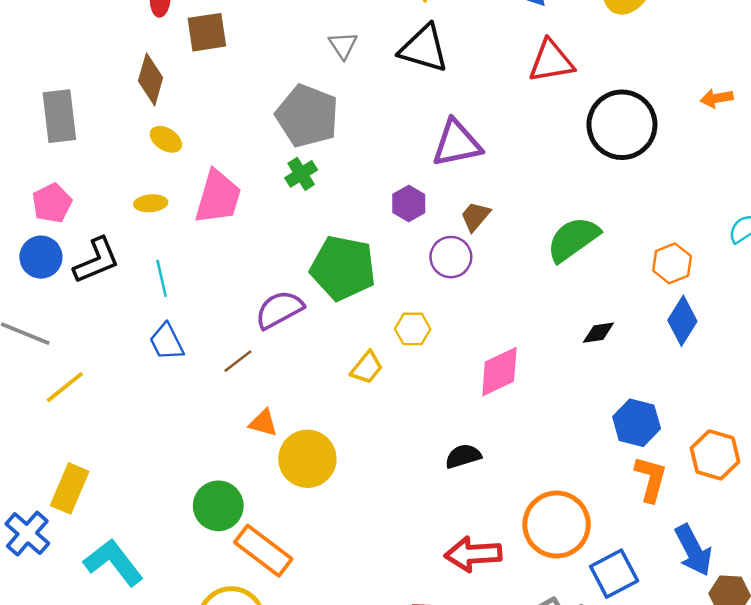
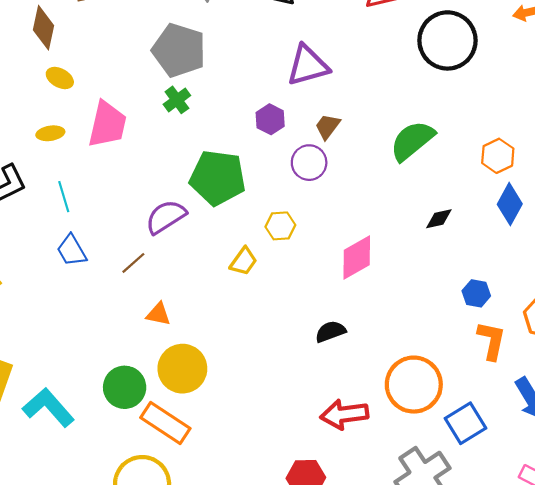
blue hexagon: (637, 423) -> (476, 293), size x0.7
yellow circle: (307, 459) -> (182, 369), moved
cyan L-shape: (113, 562) -> (48, 408), moved

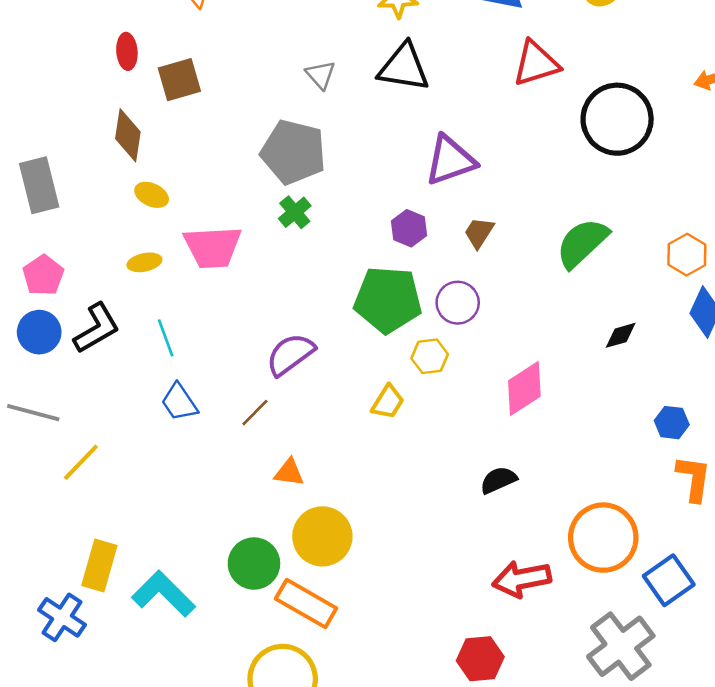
pink trapezoid: (107, 124) -> (213, 247), turned 78
purple circle: (309, 163) -> (458, 303), moved
green pentagon: (218, 178) -> (388, 300), moved

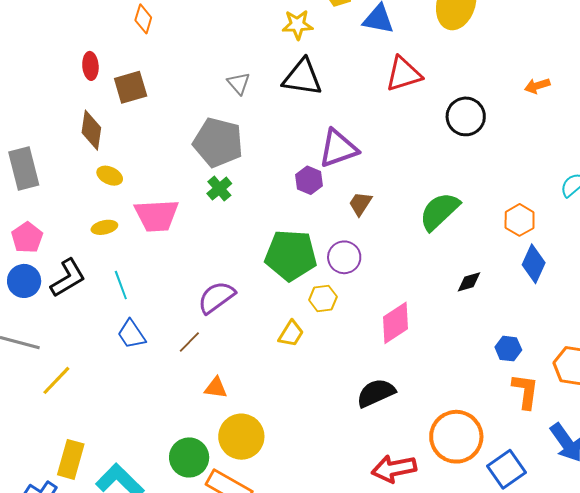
black circle: (617, 119) -> (466, 116), size x0.7
purple hexagon: (409, 228) -> (309, 180), moved
black semicircle: (498, 480) -> (376, 393), size x1.4

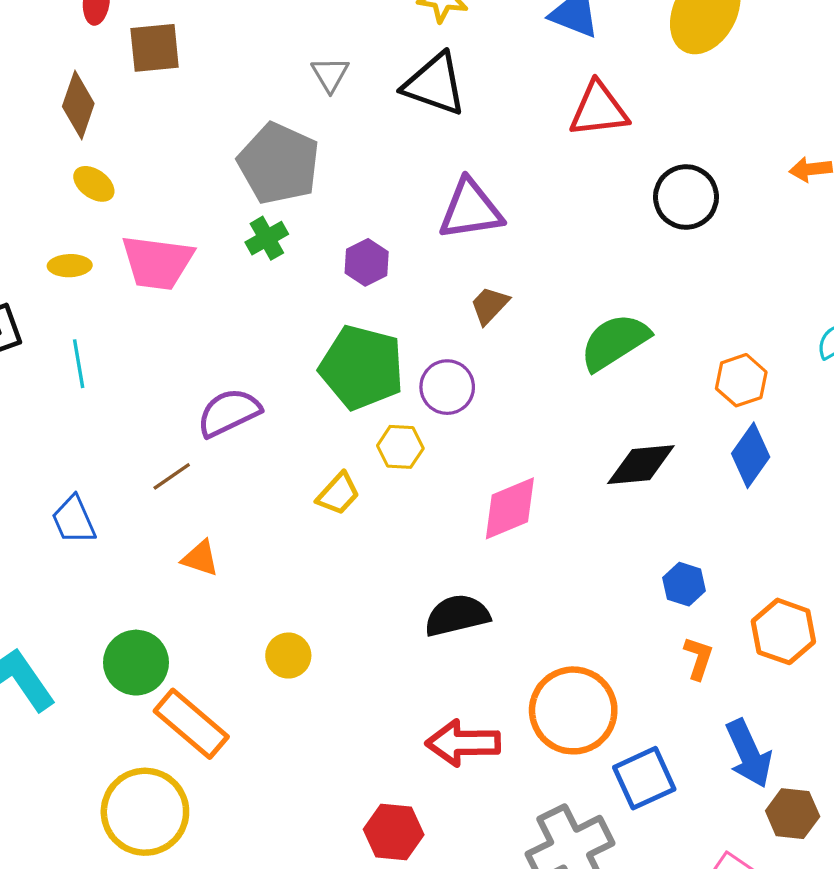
purple hexagon: (309, 180) -> (367, 262), moved
black diamond: (469, 282) -> (641, 465), size x1.6
blue trapezoid: (131, 334) -> (74, 520), moved
orange L-shape: (525, 391) -> (698, 658), size x0.7
yellow circle: (241, 437) -> (288, 656), moved, size x0.6

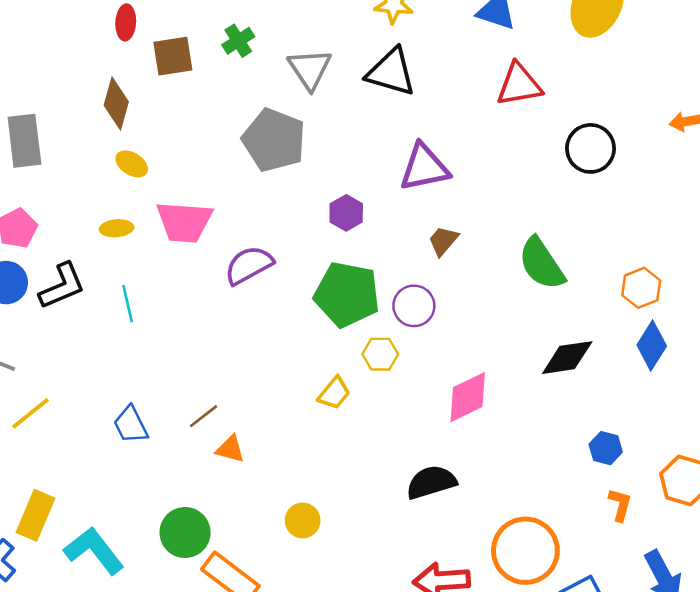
gray triangle: (330, 74) -> (310, 69), size x1.5
green cross: (267, 238) -> (238, 41), moved
green semicircle: (615, 342) -> (542, 264), turned -88
purple semicircle: (229, 413) -> (249, 265), moved
brown line: (172, 476) -> (203, 416), moved

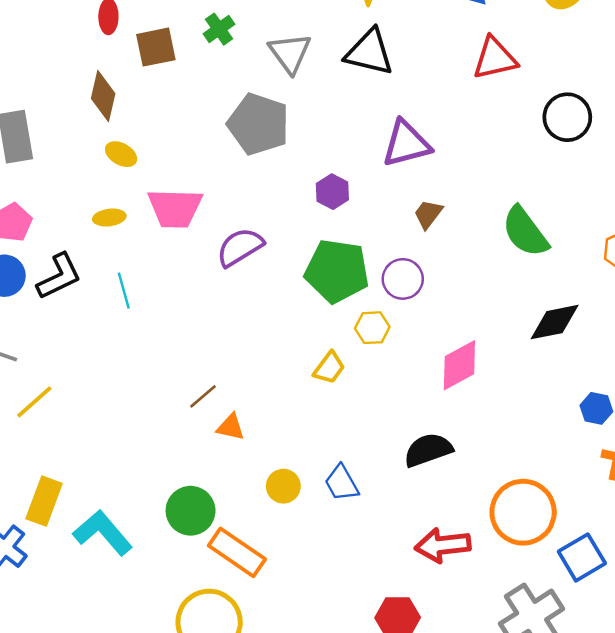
blue trapezoid: (131, 425) -> (342, 483), moved
yellow circle: (303, 520) -> (283, 486), moved

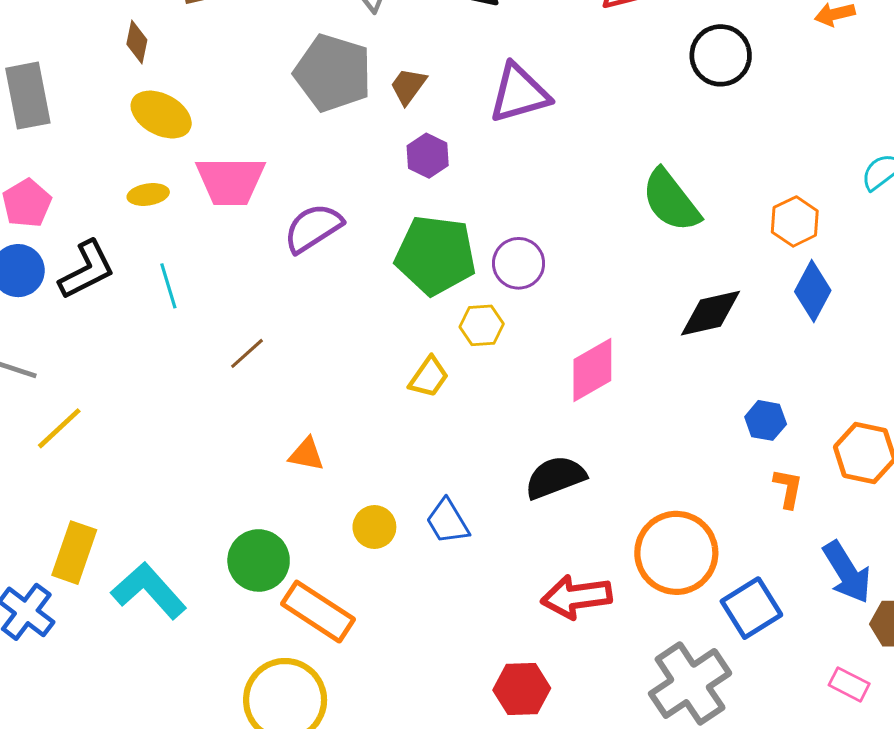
brown diamond: (103, 96) -> (137, 42), size x0.7
yellow ellipse: (121, 154) -> (161, 115), size x1.5
brown trapezoid: (428, 214) -> (408, 86), moved
brown line: (203, 396) -> (247, 353), moved

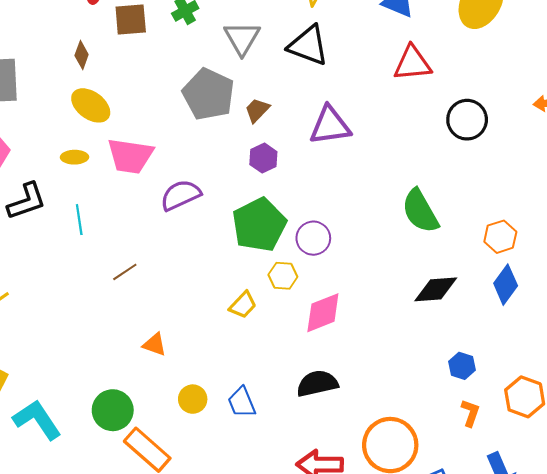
green pentagon: (436, 255) -> (259, 225), turned 30
pink diamond: (592, 370) -> (323, 313), moved

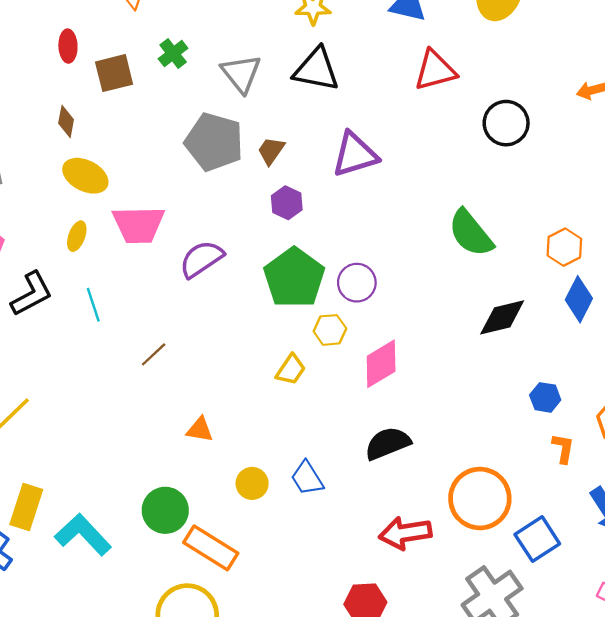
yellow ellipse: (74, 157) -> (77, 236), turned -60

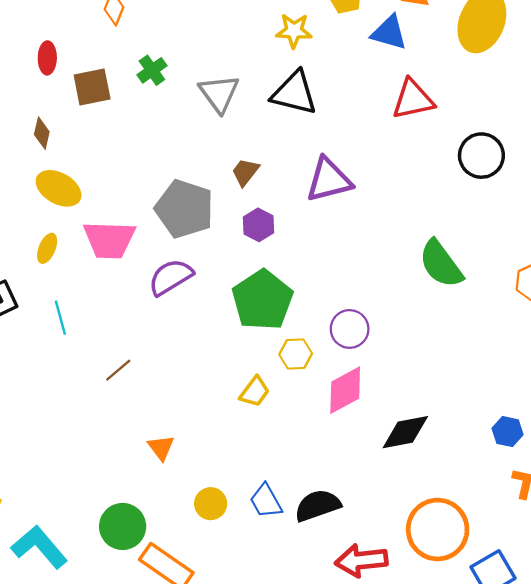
gray pentagon: (214, 142) -> (184, 209), moved
purple circle: (357, 283) -> (350, 329), moved
black diamond: (502, 317) -> (405, 432), moved
orange triangle: (200, 430) -> (161, 447), turned 40
black semicircle: (388, 443) -> (318, 505), moved

